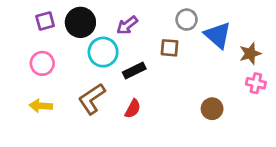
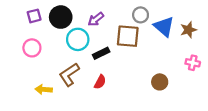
brown square: (170, 48) -> (128, 36), size x1.6
brown star: (250, 54) -> (188, 30), moved
yellow arrow: (41, 106) -> (44, 89), moved

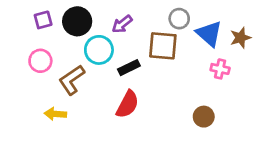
pink cross: (193, 63) -> (220, 69), moved
brown L-shape: (69, 75) -> (72, 80), moved
red semicircle: (100, 82) -> (127, 104), size x1.5
brown circle: (160, 82) -> (204, 117), moved

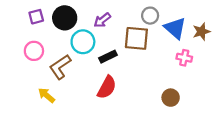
yellow arrow: (55, 114) -> (46, 95), turned 36

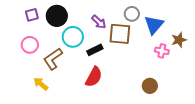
purple arrow: (102, 20) -> (99, 22), moved, turned -98
blue triangle: (175, 28) -> (154, 25), turned 30
brown star: (201, 32) -> (179, 40), moved

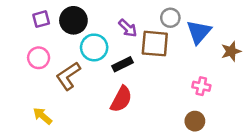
pink cross: (162, 51) -> (201, 86), moved
yellow arrow: (41, 84) -> (42, 116), moved
brown circle: (150, 86) -> (195, 121), moved

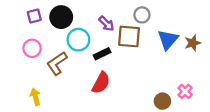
blue triangle: (199, 32) -> (168, 40), moved
pink cross: (201, 86) -> (185, 91), moved, turned 32
yellow arrow: (42, 116) -> (35, 97), turned 35

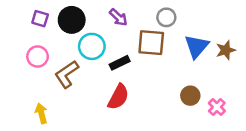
purple square: (34, 16) -> (40, 19), turned 32
purple arrow: (106, 24) -> (118, 17), moved
brown circle: (162, 101) -> (190, 96), moved

